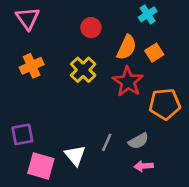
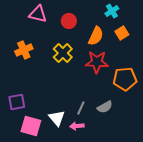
pink triangle: (28, 18) -> (38, 14), moved, turned -42
orange square: (154, 53) -> (122, 33), moved
red star: (128, 82) -> (97, 62), turned -30
pink arrow: (144, 166) -> (77, 126), moved

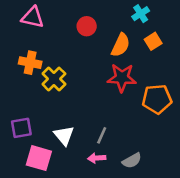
pink triangle: (38, 14) -> (33, 17), moved
orange cross: (24, 50) -> (30, 63), turned 36
yellow cross: (63, 53) -> (54, 79), moved
gray semicircle: (105, 107) -> (132, 161), moved
white triangle: (57, 118) -> (64, 135), moved

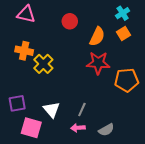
cyan cross: (141, 14) -> (123, 13), moved

